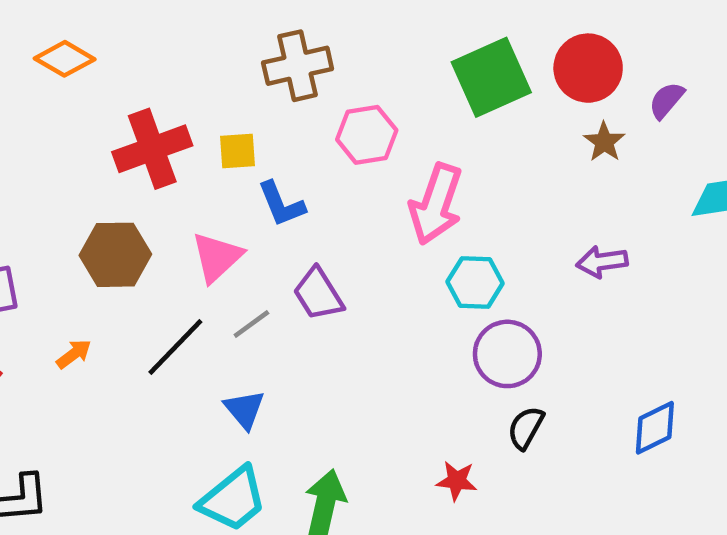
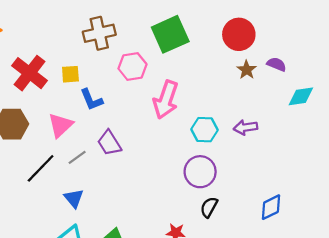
green square: (491, 77) -> (170, 34), moved
purple semicircle: (666, 100) -> (277, 64), moved, turned 72
red cross: (152, 149) -> (29, 73), turned -32
cyan hexagon: (475, 282) -> (205, 130), moved

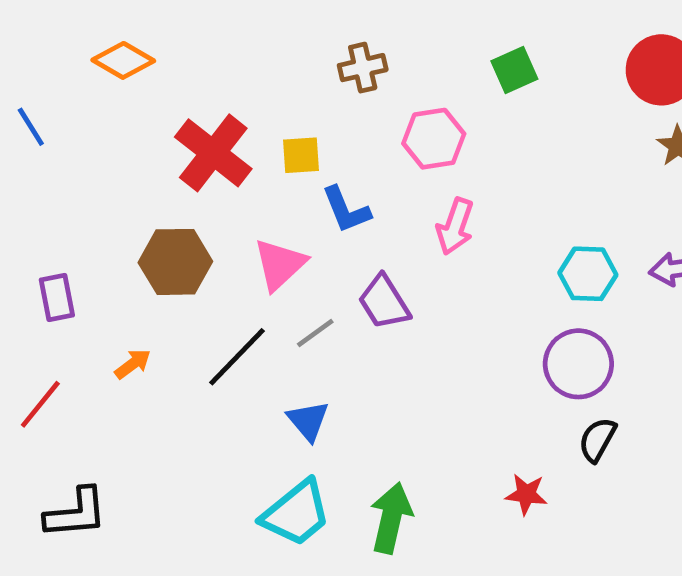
brown cross: (99, 33) -> (363, 68), size x0.7
green square: (170, 34) -> (514, 70), size x0.6
pink arrow: (166, 100) -> (455, 226), moved, size x0.7

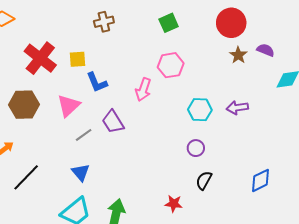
pink hexagon: (434, 139) -> (171, 65), moved
black line: (237, 357) -> (26, 177), moved
purple circle: (578, 364) -> (196, 148), size x0.6

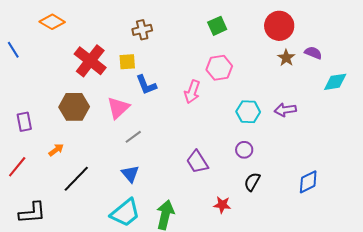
brown cross: (104, 22) -> (142, 30), moved
purple trapezoid: (113, 122) -> (197, 162), moved

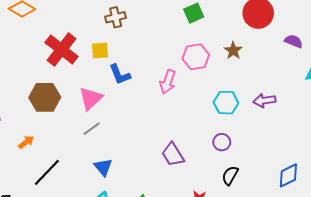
brown star: (286, 58) -> (233, 51), moved
gray line: (133, 137) -> (92, 129), moved

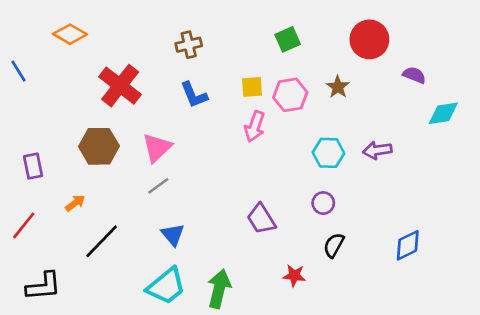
yellow square: (100, 51) -> (252, 87), moved
blue L-shape: (120, 74) -> (194, 95), moved

